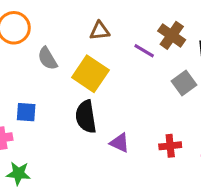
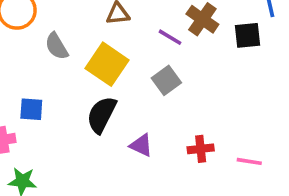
gray square: (184, 83) -> (166, 80), moved
black semicircle: (86, 117) -> (102, 115), turned 36

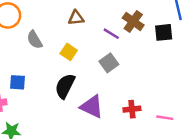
yellow square: (107, 64) -> (69, 52), size x0.6
purple triangle: (141, 145) -> (92, 107), size x1.5

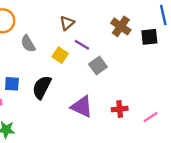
brown triangle: (76, 18) -> (67, 23), turned -35
purple line: (111, 34) -> (82, 45), moved
black semicircle: (65, 86) -> (42, 87), moved
pink line: (165, 118) -> (151, 117), turned -42

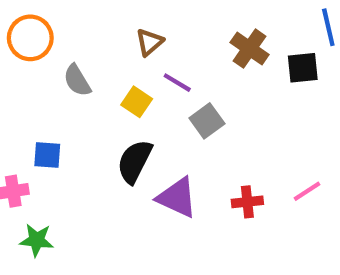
black semicircle: (42, 87) -> (135, 161), moved
pink line: (151, 117) -> (307, 191), moved

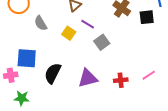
blue square: (47, 155) -> (27, 58), size x1.5
black semicircle: (135, 161) -> (53, 73), moved
purple triangle: (177, 198) -> (88, 78), turned -40

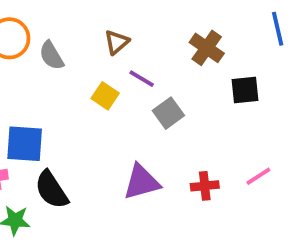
black square: (147, 17) -> (245, 90), moved
gray semicircle: (41, 23) -> (51, 56), moved
black semicircle: (53, 73) -> (51, 190), moved, turned -60

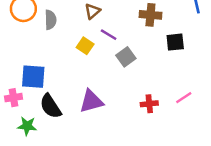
brown cross: (207, 48) -> (150, 15), turned -30
gray semicircle: (51, 56) -> (51, 20), turned -150
purple triangle: (142, 182) -> (91, 101), moved

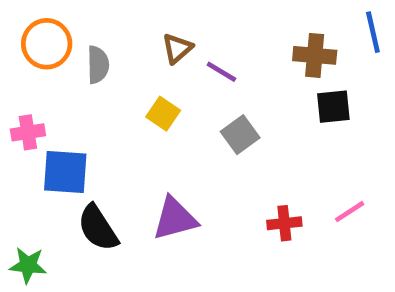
brown cross: (150, 15) -> (315, 55), moved
purple line: (109, 35) -> (221, 72), moved
pink cross: (13, 98) -> (28, 132), moved
green star: (27, 126) -> (28, 265), moved

